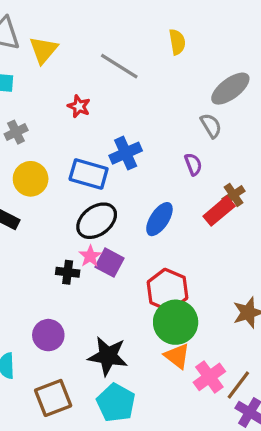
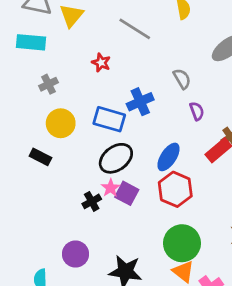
gray semicircle: (211, 126) -> (182, 79), moved
black cross: (68, 272) -> (92, 201), turned -36
red hexagon: (168, 290) -> (175, 189), moved

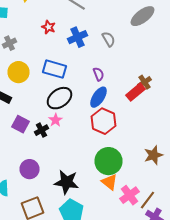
blue cross: (140, 102) -> (78, 37), moved
purple semicircle: (197, 111) -> (98, 74), moved
purple square: (127, 193) -> (20, 124), moved

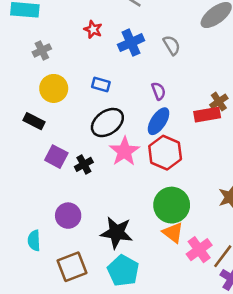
blue rectangle: (54, 69) -> (101, 84), size x0.6
red rectangle: (136, 92) -> (207, 115), turned 30
pink star: (56, 120) -> (124, 151), moved, size x1.6

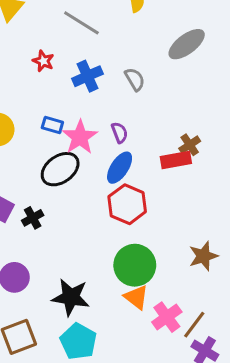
pink star: (124, 151) -> (80, 137), moved

